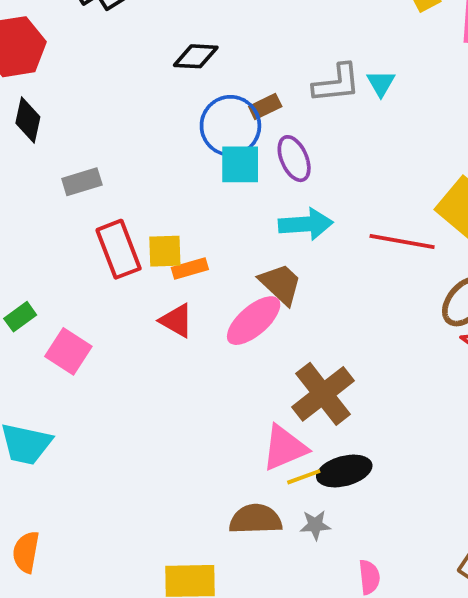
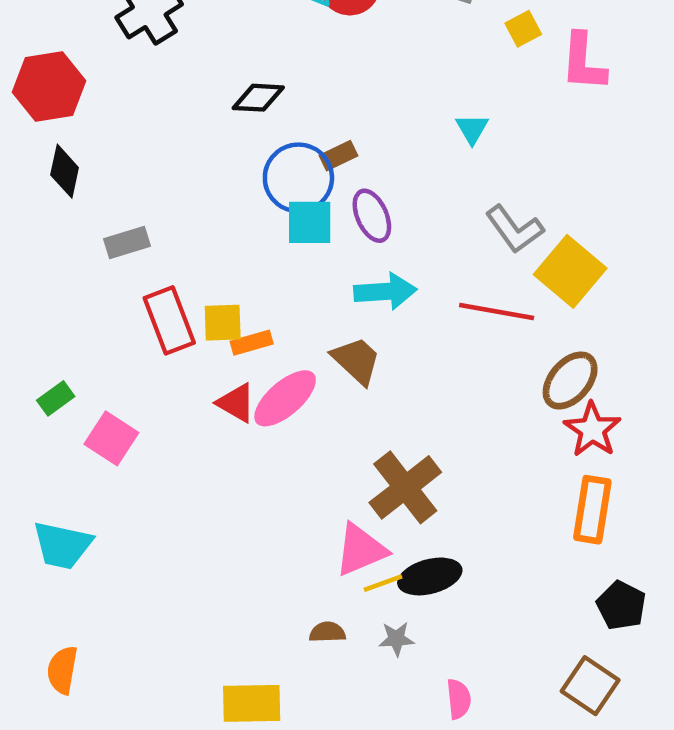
gray L-shape: (337, 83) -> (514, 229), moved, turned 60
pink ellipse: (254, 321) -> (285, 398), moved
brown semicircle: (256, 519) -> (327, 632), size x0.6

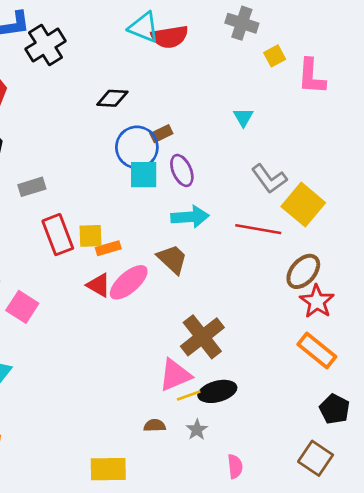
orange rectangle: (592, 510) -> (317, 351), turned -60
gray star: (396, 639) -> (197, 430), turned -30

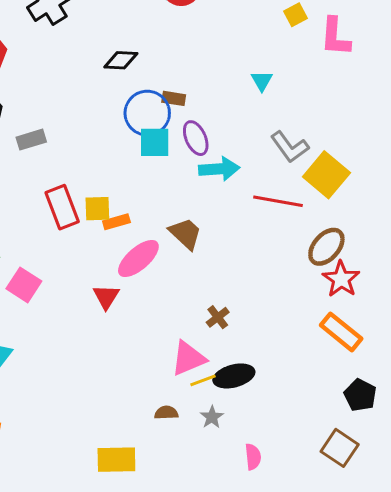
brown rectangle: (161, 134) -> (174, 98), turned 35
gray rectangle: (32, 187) -> (31, 140), moved
cyan arrow: (190, 217) -> (219, 169), moved
red triangle: (99, 285) -> (106, 297), moved, turned 32
brown cross: (202, 337) -> (218, 317), size x0.5

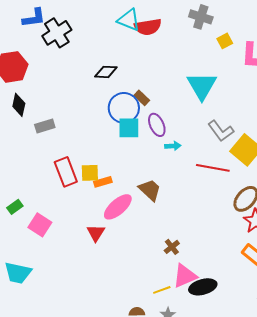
cyan triangle: (262, 81) -> (202, 86), size x2.0
brown rectangle: (174, 98) -> (142, 98), turned 35
cyan arrow: (219, 169) -> (173, 146), size x0.6
pink triangle: (188, 358) -> (185, 276), moved
black ellipse: (234, 376) -> (203, 287), moved

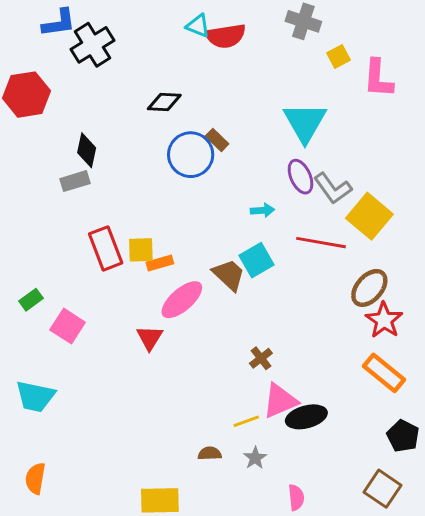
cyan triangle: (129, 20) -> (198, 26), size x0.7
black diamond: (19, 105) -> (87, 150), moved
purple ellipse: (157, 125) -> (301, 177), moved
cyan square: (129, 128) -> (257, 260), moved, turned -30

